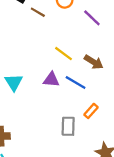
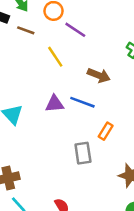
purple line: (92, 18) -> (75, 30), moved
yellow line: (64, 54) -> (55, 57), moved, turned 30

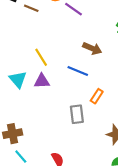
yellow line: (55, 57) -> (41, 57), moved
purple triangle: (54, 104) -> (42, 81), moved

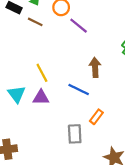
brown arrow: (92, 48) -> (95, 67), turned -120

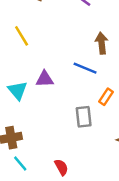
yellow line: (42, 73) -> (22, 36), moved
cyan triangle: (17, 94) -> (17, 90), moved

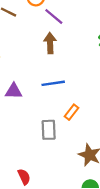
brown arrow: (102, 43) -> (50, 43), moved
blue line: (85, 68) -> (53, 83), turned -35

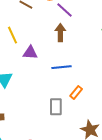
purple triangle: (14, 91) -> (30, 53), moved

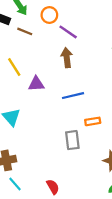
orange rectangle: (76, 92) -> (93, 121), turned 48

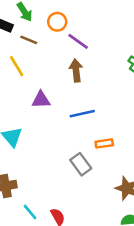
yellow line: (14, 67) -> (17, 66), moved
gray rectangle: (72, 140) -> (81, 164), turned -30
cyan line: (15, 184) -> (30, 212), moved

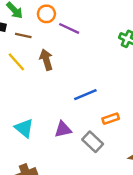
brown arrow: (76, 70) -> (46, 60), moved
purple triangle: (41, 100) -> (63, 129), moved

